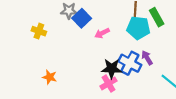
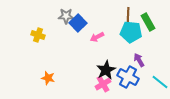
blue cross: (130, 63) -> (128, 77), moved
black star: (112, 69) -> (106, 70), turned -30

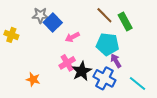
brown line: (128, 16) -> (104, 15), turned -48
cyan pentagon: (131, 32) -> (108, 44), moved
orange star: (48, 78) -> (33, 79), moved
pink cross: (103, 84) -> (67, 63), moved

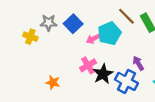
gray star: (40, 15) -> (49, 23), moved
cyan pentagon: (108, 44) -> (109, 33), moved, turned -30

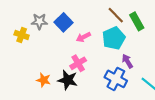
cyan pentagon: (109, 33) -> (114, 38), moved
black star: (103, 74) -> (68, 80), moved, turned -30

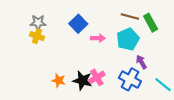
brown line: (116, 15) -> (130, 16), turned -30
gray star: (39, 21) -> (38, 23), moved
pink arrow: (83, 37) -> (98, 38), turned -152
pink cross: (78, 63) -> (97, 77), moved

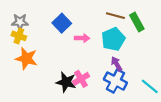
purple arrow: (141, 62) -> (116, 64), moved
orange star: (59, 80) -> (26, 58), moved, size x1.5

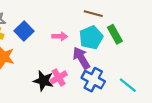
green rectangle: (137, 22) -> (115, 34), moved
blue square: (62, 23) -> (24, 31), moved
purple arrow: (116, 64) -> (81, 58), moved, size x1.5

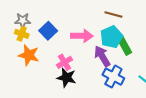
green rectangle: (115, 34) -> (125, 46), moved
pink arrow: (60, 36) -> (82, 36), size x1.5
pink cross: (59, 77) -> (64, 62), moved

